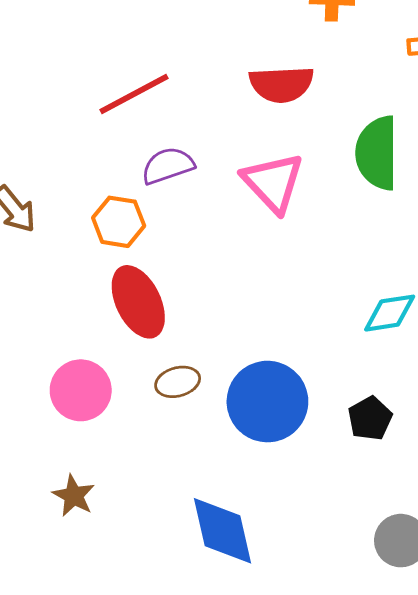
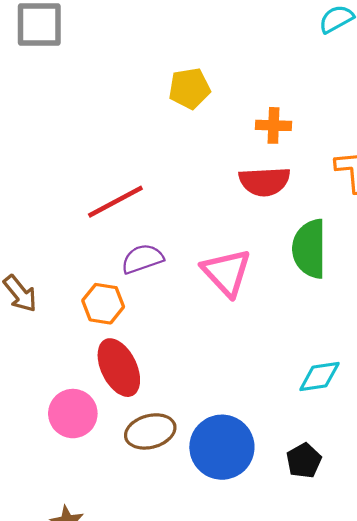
red semicircle: (281, 84) -> (265, 181), moved
brown ellipse: (178, 382) -> (150, 431), size x1.4
pink circle: (81, 390) -> (73, 414), moved

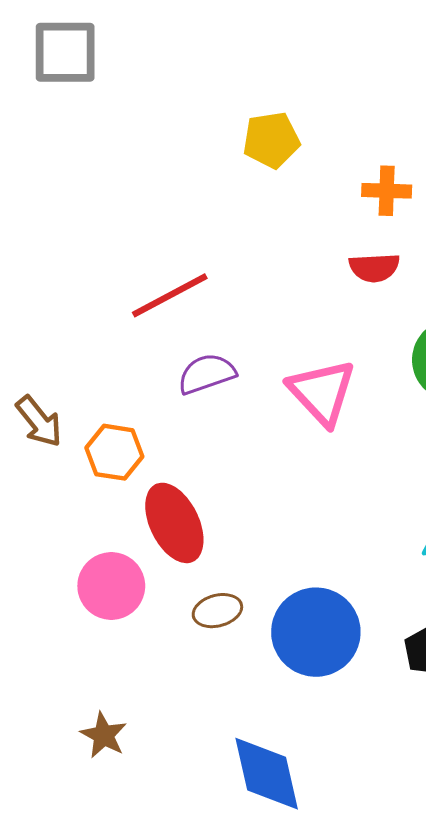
red semicircle: (265, 181) -> (374, 268), size x0.7
orange hexagon: (103, 304) -> (114, 452), moved
brown ellipse: (150, 431) -> (217, 611), size x0.7

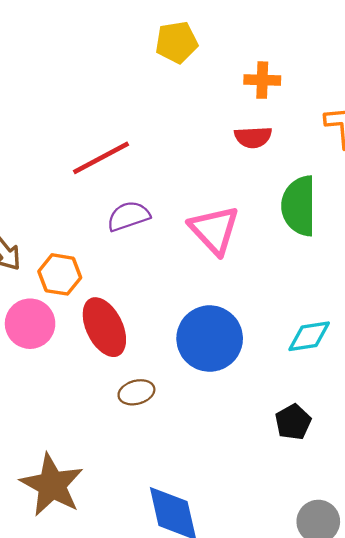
pink circle: (111, 586) -> (30, 324), moved
blue circle: (316, 632) -> (210, 339), moved
brown star: (104, 735) -> (52, 485), size x1.8

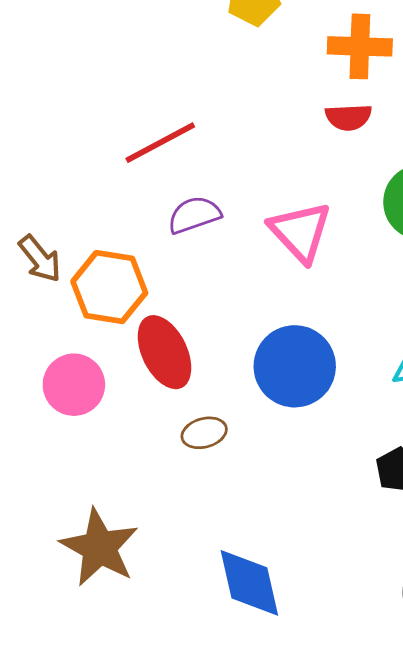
orange cross: (262, 80) -> (360, 46), size x1.4
orange hexagon: (60, 274) -> (109, 287), size x1.4
pink circle: (30, 324) -> (74, 385), moved

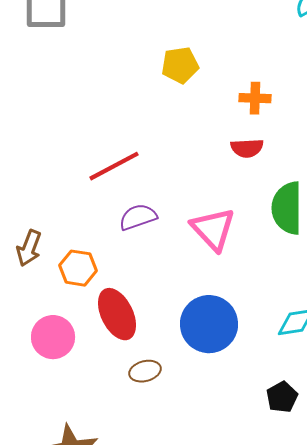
orange cross: (360, 46) -> (255, 98), size x0.7
brown arrow: (40, 259) -> (29, 248), turned 60
orange hexagon: (109, 287) -> (78, 268), size x0.7

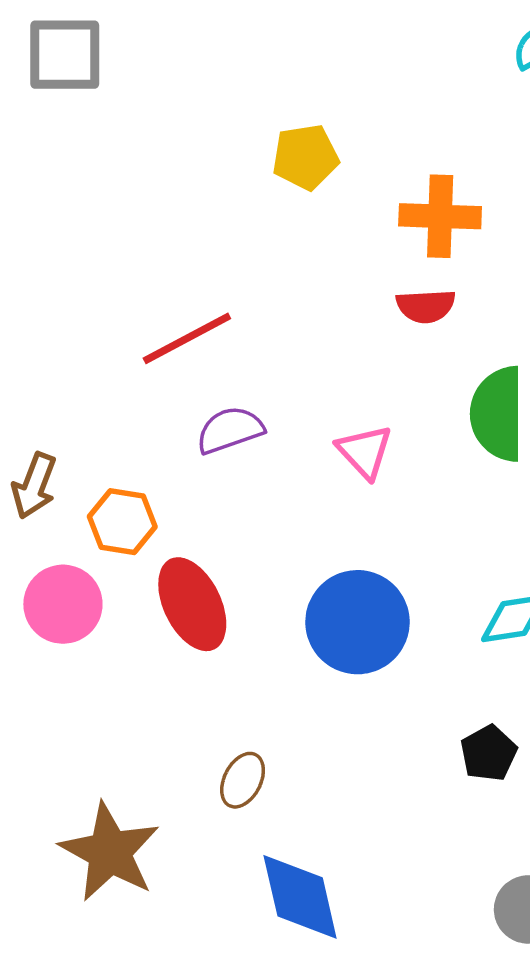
orange cross: (255, 98) -> (440, 216), size x1.4
pink triangle: (213, 229) -> (365, 452), size x0.7
pink circle: (53, 337) -> (63, 604), moved
brown ellipse: (145, 371) -> (243, 780), moved, turned -48

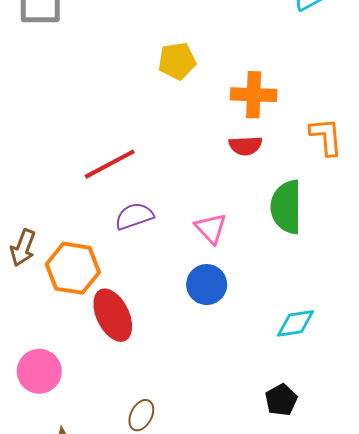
orange hexagon: (122, 522) -> (73, 268), size x1.4
pink circle: (63, 604) -> (39, 371), moved
blue circle: (357, 622) -> (207, 285), moved, size x0.7

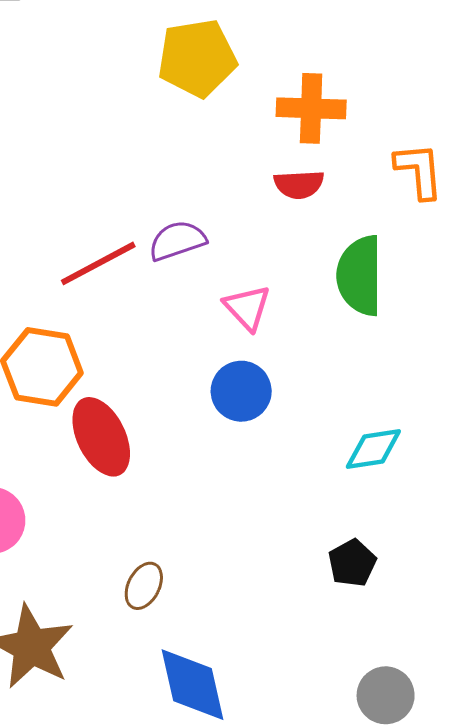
yellow pentagon: (177, 61) -> (197, 58), size x1.4
red line: (110, 164) -> (98, 263), moved
purple semicircle: (134, 216) -> (177, 241), moved

